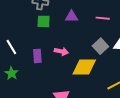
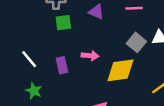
purple triangle: (72, 17) -> (96, 12), turned 32

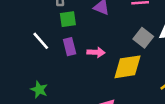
white line: (29, 59) -> (41, 41), moved
purple rectangle: (62, 65) -> (70, 47), moved

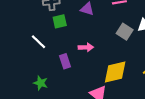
purple rectangle: (70, 47) -> (65, 61), moved
yellow diamond: (127, 67) -> (115, 72), moved

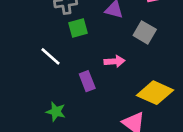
gray square: (125, 32) -> (145, 32), moved
yellow diamond: (115, 72) -> (155, 93), turned 40

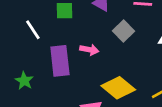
purple rectangle: (87, 81) -> (60, 61), size x1.6

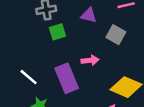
white line: (33, 30) -> (29, 77), moved

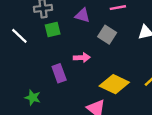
white line: (29, 77) -> (19, 36), moved
purple rectangle: (67, 78) -> (59, 73), size x0.7

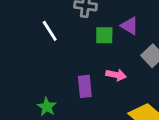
green square: (53, 29) -> (104, 35), moved

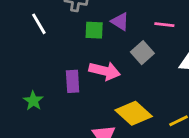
pink arrow: (116, 75) -> (105, 71), size x1.5

